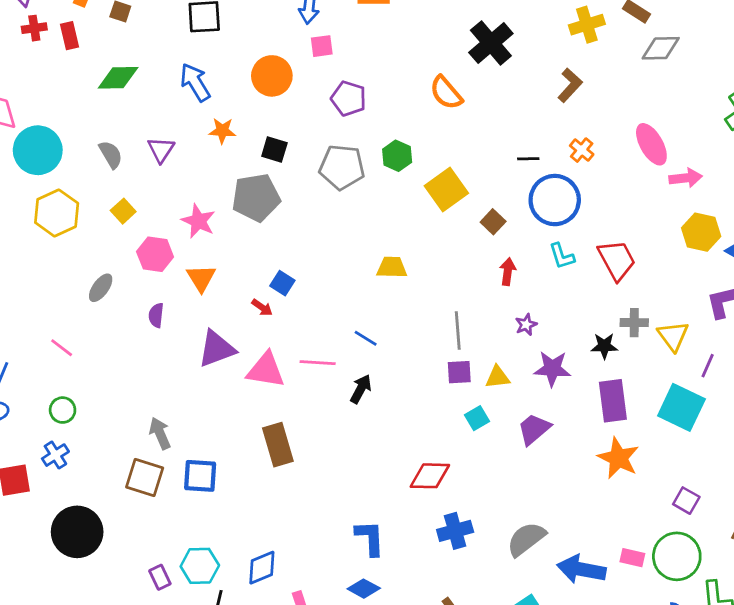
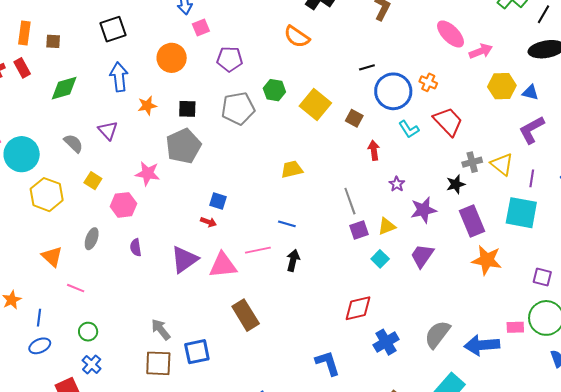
blue arrow: (195, 82) -> (119, 77), turned 40
orange cross: (582, 150) -> (428, 82), moved
orange triangle: (201, 278) -> (52, 257), moved

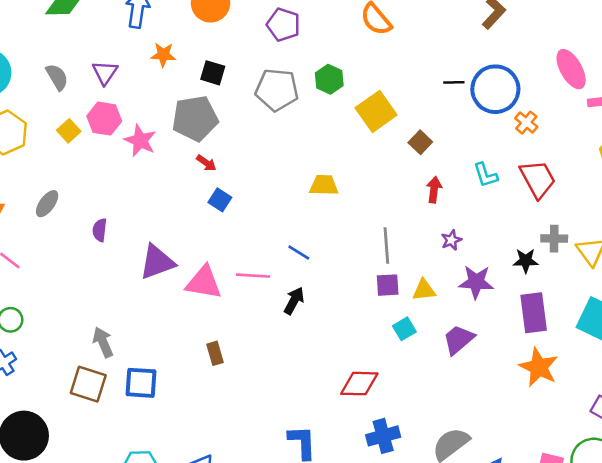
blue circle: (393, 91) -> (495, 89), moved
pink hexagon: (123, 205) -> (104, 119), moved
red arrow: (208, 222) -> (206, 163), moved
brown rectangle: (246, 315) -> (215, 353), size x0.6

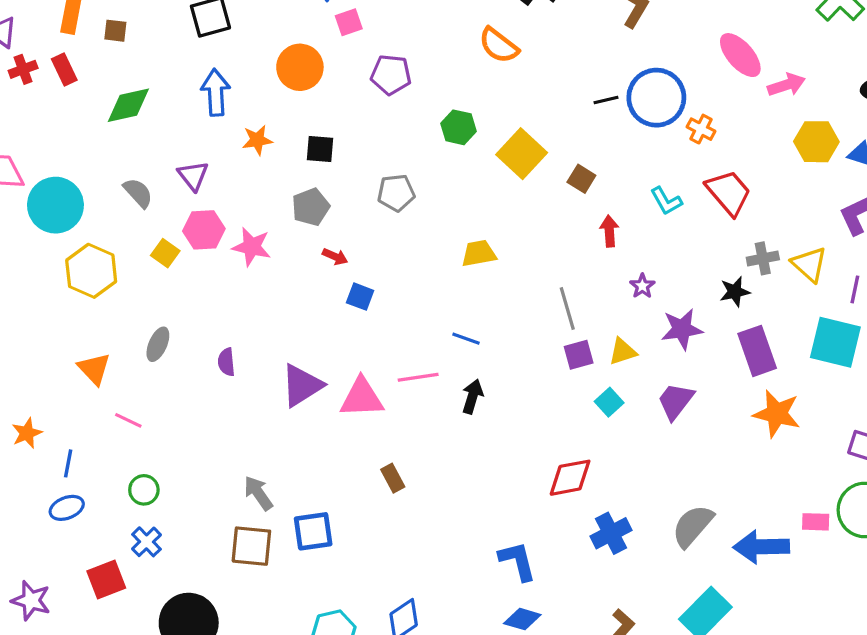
gray pentagon: (277, 90) -> (396, 193), moved, size x0.7
gray pentagon: (195, 118) -> (311, 207), size x0.7

